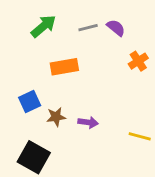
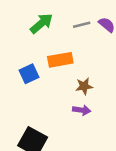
blue square: (30, 102) -> (29, 74), moved
brown star: (56, 117) -> (84, 86), moved

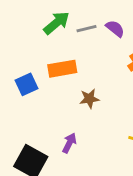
green arrow: (41, 23) -> (56, 23), moved
purple arrow: (82, 110) -> (69, 143), moved, turned -72

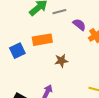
purple semicircle: (115, 29) -> (79, 25), moved

